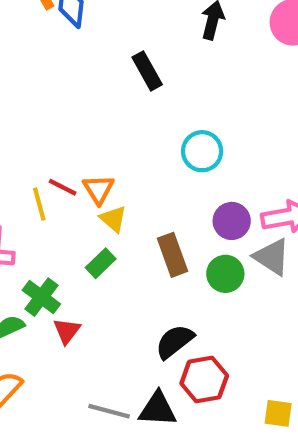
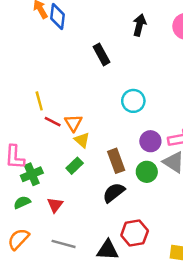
yellow line: (39, 204) -> (39, 101), moved
green cross: (41, 297) -> (32, 174), moved, turned 30
black semicircle: (175, 341) -> (114, 193), moved
gray line: (109, 411) -> (64, 244), moved

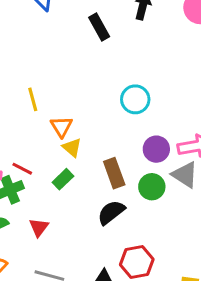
black rectangle: (102, 54) -> (99, 27), moved
yellow line: (39, 101) -> (33, 99), moved
red line: (53, 122) -> (22, 169), moved

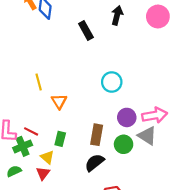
yellow triangle: (72, 148) -> (47, 157), moved
brown rectangle: (114, 173) -> (97, 135), turned 30
green rectangle: (63, 179) -> (60, 139), turned -32

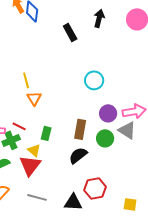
orange triangle: (59, 101) -> (34, 98), moved
red triangle: (43, 173) -> (30, 165), size x1.6

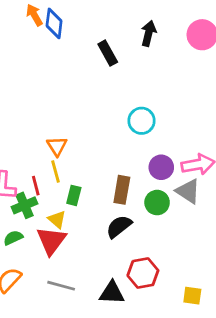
yellow line: (26, 80) -> (56, 172), moved
red line: (19, 126) -> (36, 186), turned 48

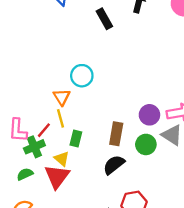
cyan circle: (142, 121) -> (82, 76), moved
red line: (36, 186) -> (44, 130), turned 56

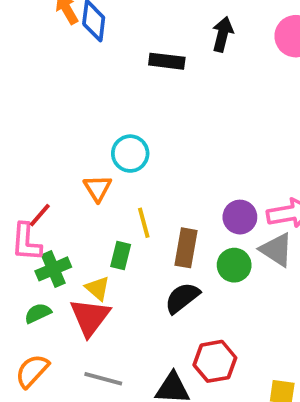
black rectangle: (104, 19) -> (167, 61), turned -54
yellow line: (60, 118) -> (144, 223), moved
red line: (44, 130) -> (40, 215), moved

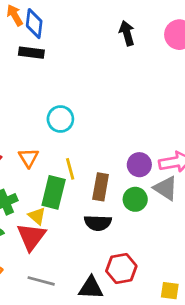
black arrow: (223, 34) -> (127, 33), turned -30
black rectangle: (167, 61) -> (31, 53), moved
orange triangle: (98, 188) -> (29, 158), moved
green rectangle: (121, 256) -> (54, 192), size x1.6
black semicircle: (182, 298) -> (98, 223), turned -140

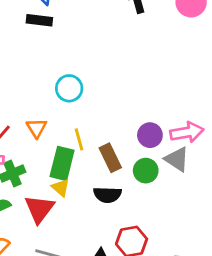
brown rectangle: (101, 187) -> (110, 158), turned -36
yellow triangle: (37, 216) -> (61, 188), moved

